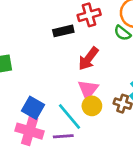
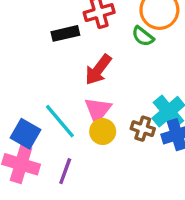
cyan line: (70, 117) -> (60, 121), moved
purple line: (63, 136) -> (65, 171), turned -66

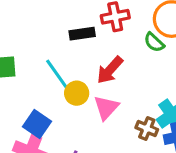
cyan line: (60, 121) -> (58, 76), moved
yellow circle: (103, 132) -> (77, 93), moved

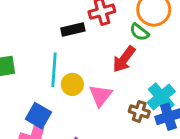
red arrow: (110, 70) -> (124, 59), moved
cyan line: (58, 76) -> (54, 70), turned 44

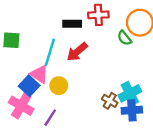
red arrow: (124, 59) -> (77, 52), moved
yellow circle: (72, 84) -> (59, 86), moved
pink triangle: (101, 95) -> (39, 74), moved, turned -48

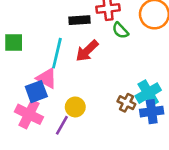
green semicircle: (124, 38) -> (120, 30), moved
blue square: (29, 86) -> (36, 92), turned 30
yellow circle: (59, 86) -> (75, 107), moved

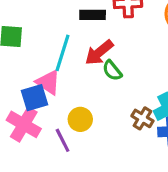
green semicircle: (120, 30) -> (112, 71), moved
purple line: (62, 125) -> (63, 140), turned -60

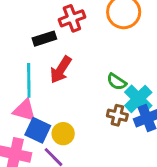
green semicircle: (112, 71) -> (117, 82), moved
blue square: (35, 98) -> (38, 130), moved, turned -30

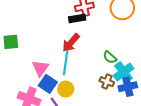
black rectangle: (44, 39) -> (77, 18), moved
cyan line: (29, 80) -> (66, 63), moved
pink triangle: (25, 110) -> (40, 68), turned 42

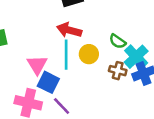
red arrow: (71, 43) -> (69, 30), turned 72
yellow circle: (66, 89) -> (89, 54), moved

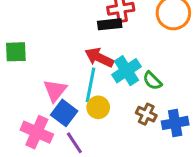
yellow circle: (89, 54) -> (98, 107), moved
cyan cross: (136, 57) -> (126, 71), moved

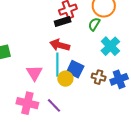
cyan cross: (126, 71) -> (110, 46), moved
green semicircle: (152, 81) -> (94, 24), moved, turned 88
blue square: (64, 113) -> (75, 69), moved

